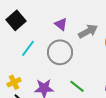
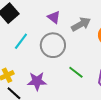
green line: (77, 86) -> (76, 72), moved

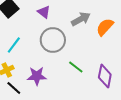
purple triangle: (54, 17) -> (44, 12), moved
cyan line: (21, 41) -> (14, 45), moved

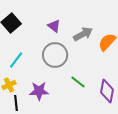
purple triangle: (44, 12) -> (54, 26), moved
black line: (14, 88) -> (16, 103), turned 42

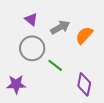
green line: (78, 82) -> (55, 65), moved

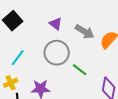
gray arrow: (60, 27) -> (85, 32), turned 60

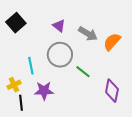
cyan line: (18, 58) -> (31, 66), moved, turned -48

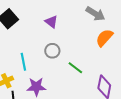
gray arrow: (88, 34) -> (95, 14), moved
gray circle: (60, 55) -> (52, 51), size x0.6

